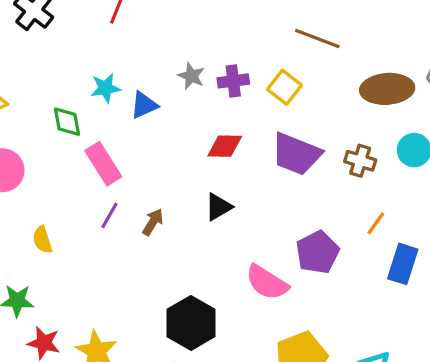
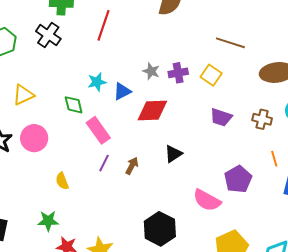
red diamond: (225, 146) -> (152, 111), moved, size x1.4
purple trapezoid: (296, 154) -> (221, 117), size x0.7
orange line: (376, 223) -> (274, 159), turned -49

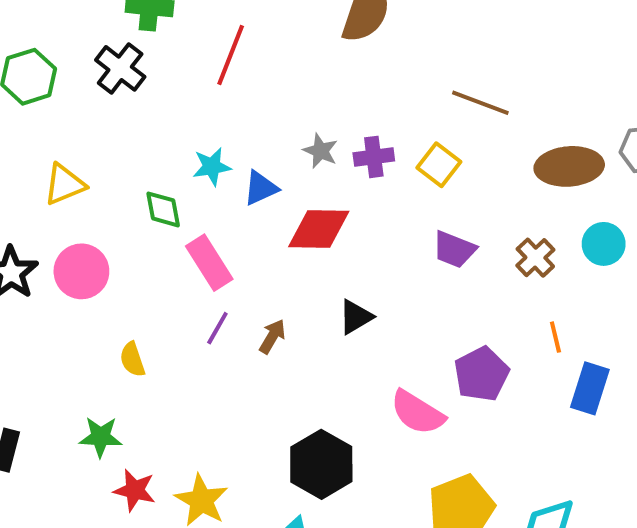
brown cross: (262, 119) -> (535, 258), turned 30

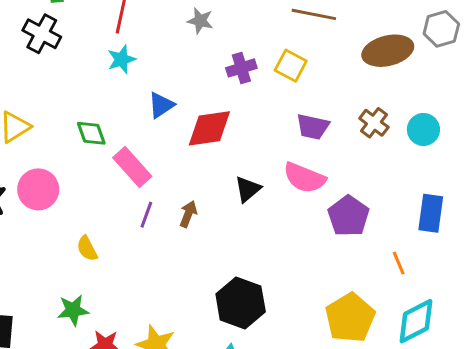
gray star: (321, 151) -> (200, 21), moved
cyan star: (212, 167) -> (121, 59), moved
cyan circle: (604, 244) -> (423, 129), moved
orange line: (555, 337) -> (399, 263), moved
pink semicircle: (417, 413) -> (304, 178), moved

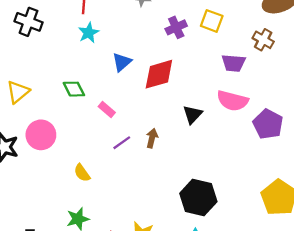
brown cross: (374, 123) -> (263, 40), moved
pink rectangle: (132, 167) -> (107, 110), size x0.6
purple line: (146, 215) -> (122, 143), turned 42

